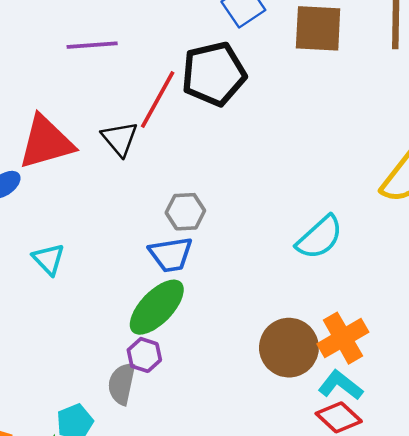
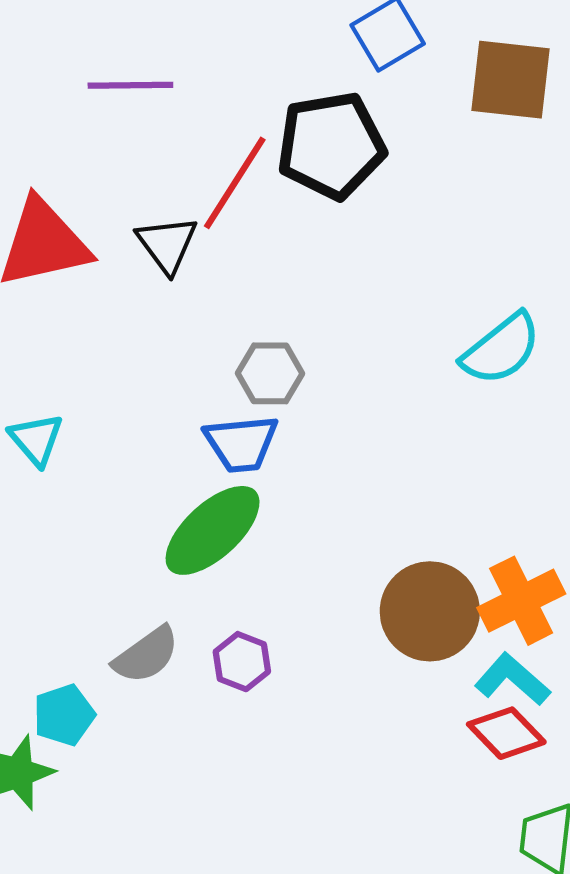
cyan semicircle: (320, 237) -> (501, 349), moved
purple hexagon: (144, 355) -> (242, 662), moved
gray semicircle: (122, 384) -> (146, 655), turned -141

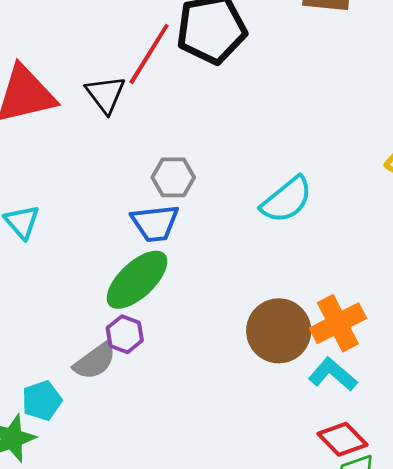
cyan semicircle: (501, 349) -> (287, 200), moved
purple hexagon: (242, 662) -> (125, 334), moved
red diamond: (506, 733) -> (342, 439), moved

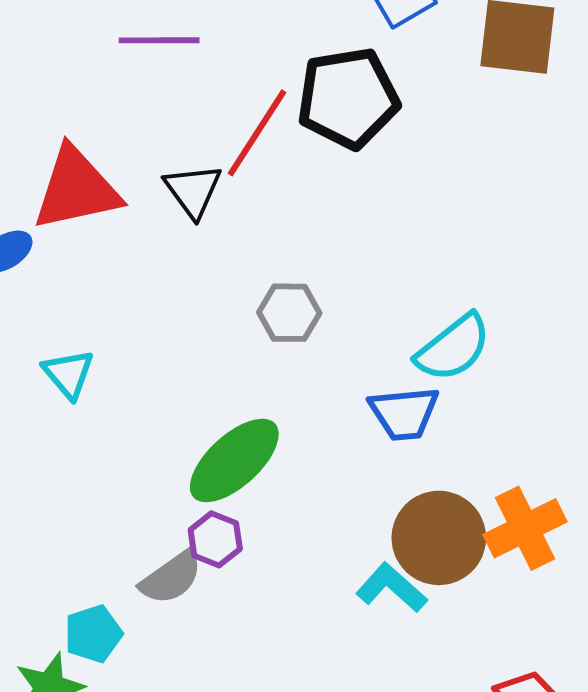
blue trapezoid: (155, 223) -> (404, 413), moved
cyan L-shape: (333, 374) -> (391, 588), moved

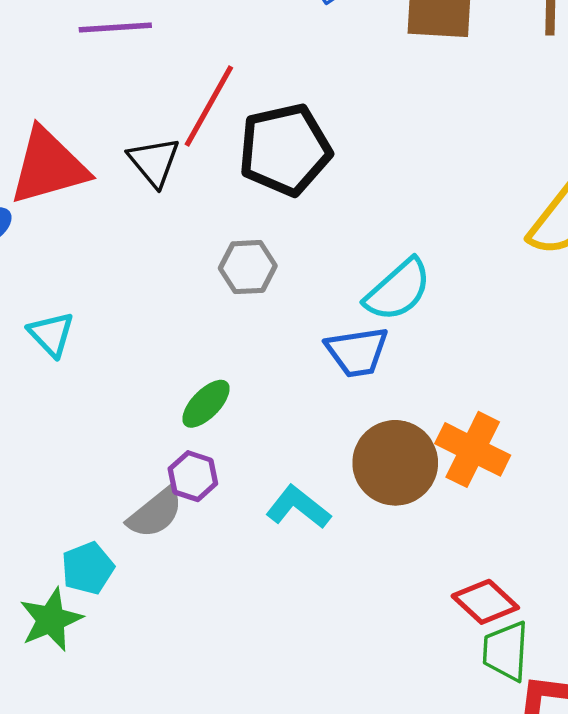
black pentagon: (348, 98) -> (285, 150), moved
green ellipse: (234, 460) -> (206, 404), size x0.6
orange cross: (525, 528) -> (473, 449), turned -34
cyan L-shape: (391, 588) -> (298, 507), moved

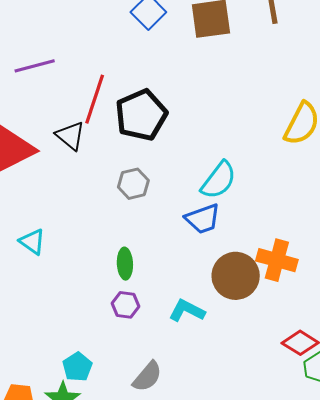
green ellipse: (206, 404) -> (125, 264), turned -36
gray semicircle: (155, 513) -> (147, 377), moved

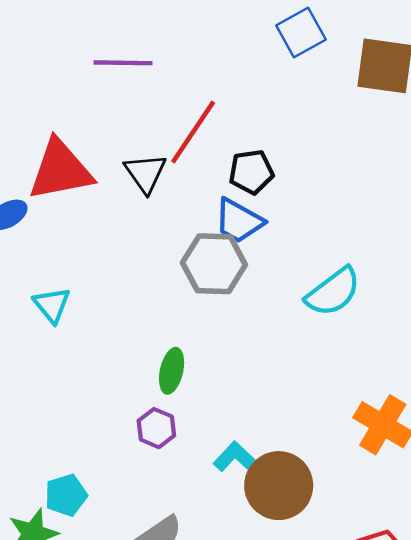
black pentagon: (141, 115) -> (251, 172), size x0.6
gray hexagon: (133, 184) -> (214, 264), size x1.4
blue trapezoid: (203, 219) -> (239, 221), moved, turned 33
brown circle: (236, 276) -> (279, 486), moved

